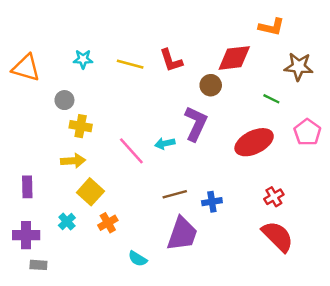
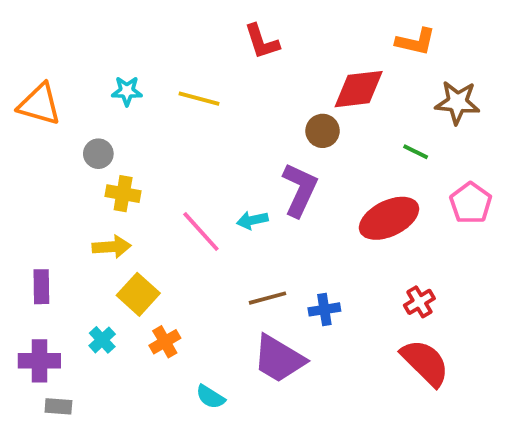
red L-shape: (171, 60) -> (262, 42), moved
purple trapezoid: (182, 234) -> (279, 359), turned 102

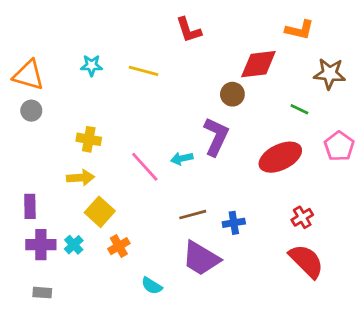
gray circle: (98, 154) -> (31, 111), moved
purple cross: (39, 361) -> (41, 245), moved

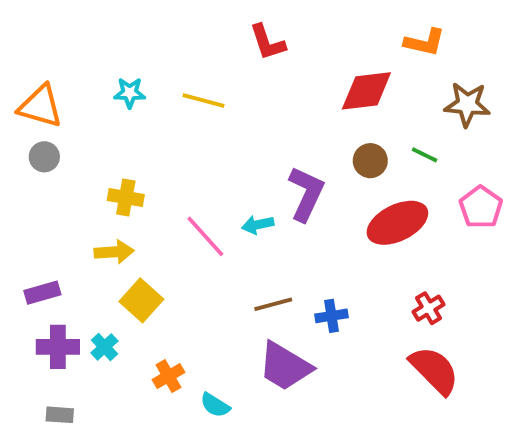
brown circle: (232, 94) -> (370, 161), moved
purple rectangle: (30, 206) -> (42, 293), turned 75
orange cross: (119, 246) -> (168, 376), moved

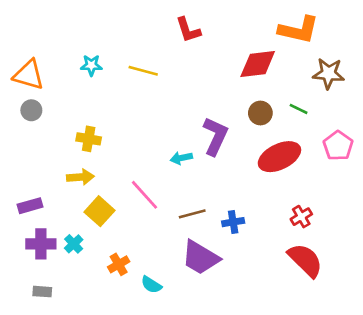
orange L-shape: (425, 42) -> (299, 30), size x1.4
pink line: (205, 236) -> (145, 195), moved

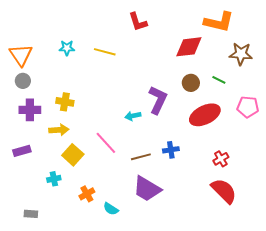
orange triangle: (29, 75) -> (21, 55), turned 40
pink pentagon: (338, 146) -> (248, 107), turned -30
blue cross: (233, 222) -> (171, 150), moved
purple cross: (41, 244) -> (30, 110), moved
cyan cross: (74, 244) -> (54, 179), turned 32

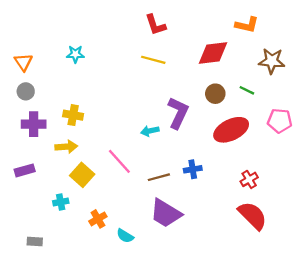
orange L-shape: (219, 22) -> (247, 25), size x0.7
yellow line: (105, 52) -> (153, 60), moved
orange triangle: (21, 55) -> (23, 62), size x0.7

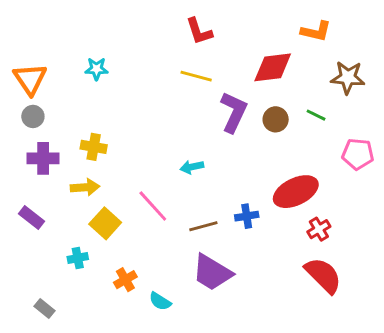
orange triangle: (23, 62) -> (30, 79), size x1.4
purple L-shape: (178, 113) -> (234, 112), moved
red ellipse: (231, 130) -> (296, 192), moved
purple rectangle: (25, 170) -> (32, 218), turned 54
gray rectangle: (35, 241) -> (45, 309), turned 35

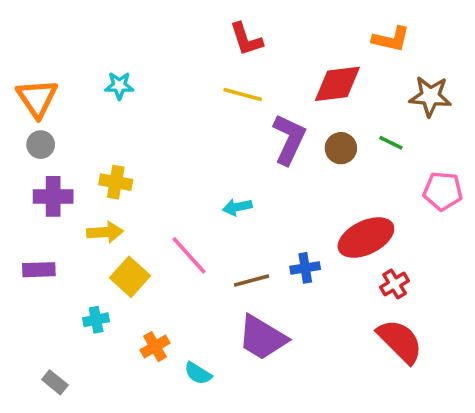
purple rectangle: (32, 218) -> (39, 270), turned -40

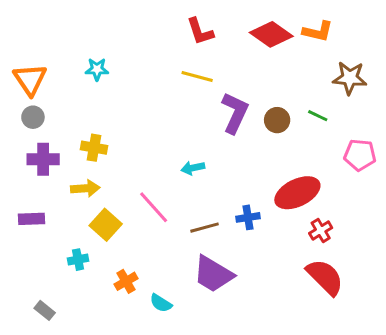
red diamond: (337, 84) -> (271, 34), moved, turned 42

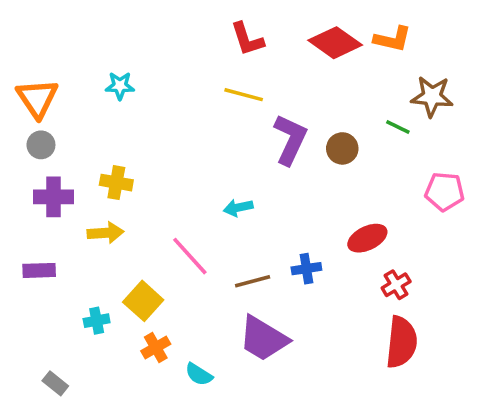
green line: (318, 116) -> (398, 127), moved
red ellipse: (297, 193) -> (367, 238), size x0.7
yellow square: (106, 225) -> (143, 301), moved
red semicircle: (325, 277) -> (401, 342), turned 51

